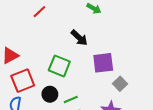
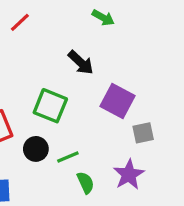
purple square: (103, 63) -> (118, 101), turned 35
gray square: (120, 84) -> (143, 133), turned 32

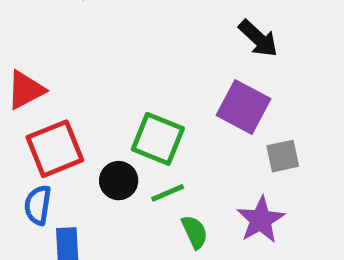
black arrow: (81, 62) -> (258, 38), moved
green square: (50, 106) -> (158, 139), moved

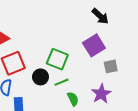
purple square: (244, 107) -> (94, 45), turned 30

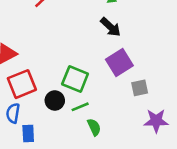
black arrow: (100, 16) -> (111, 27), moved
purple star: (101, 94) -> (156, 121), moved, turned 30

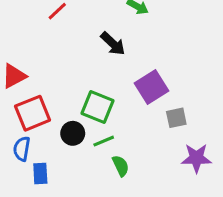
black arrow: (111, 27) -> (113, 44), moved

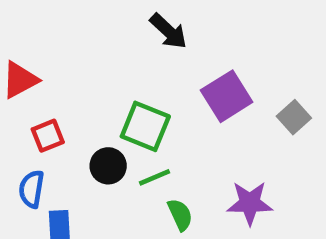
red square: (33, 113) -> (48, 136), size x0.6
gray square: (176, 118) -> (294, 117), moved, turned -30
purple star: (196, 158) -> (250, 203), moved

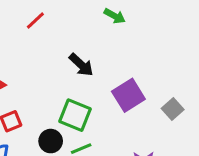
black arrow: (168, 31) -> (81, 65), moved

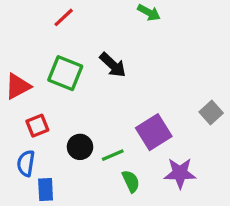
purple square: (128, 95) -> (154, 132), moved
green square: (75, 115) -> (65, 73), moved

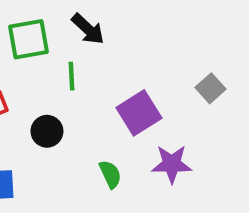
green square: (65, 73) -> (29, 39), turned -32
green line: (113, 155) -> (71, 76), moved, turned -70

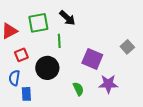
purple square: (139, 113) -> (92, 59), turned -35
black circle: (47, 131) -> (47, 68), size x1.5

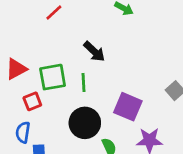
green square: (38, 23) -> (53, 77), moved
black circle: (47, 68) -> (85, 123), moved

